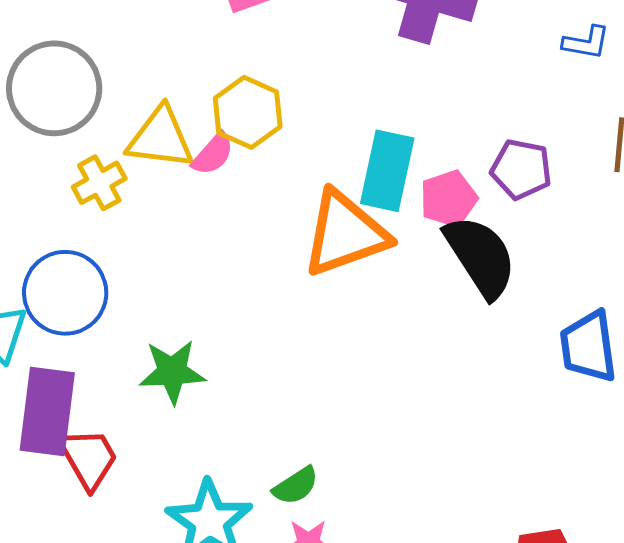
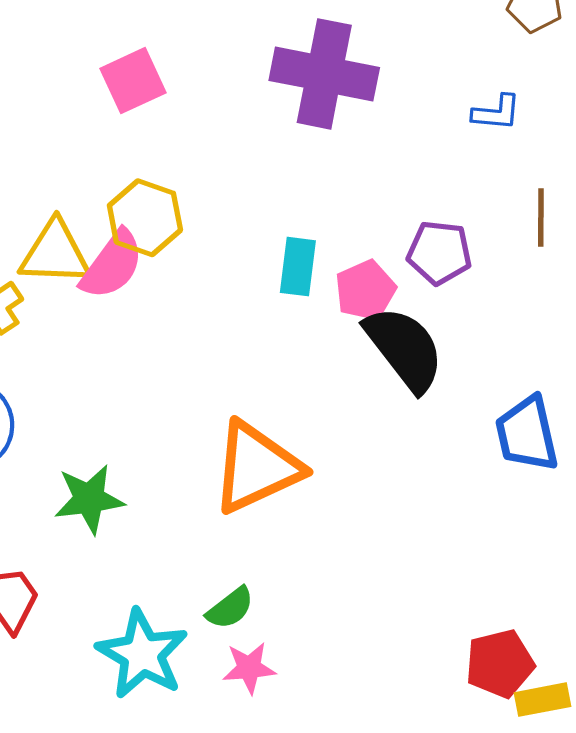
pink semicircle: (213, 154) -> (112, 265), size x1.5
cyan rectangle: (387, 171) -> (298, 267), size x0.7
orange triangle: (345, 234) -> (256, 467), moved

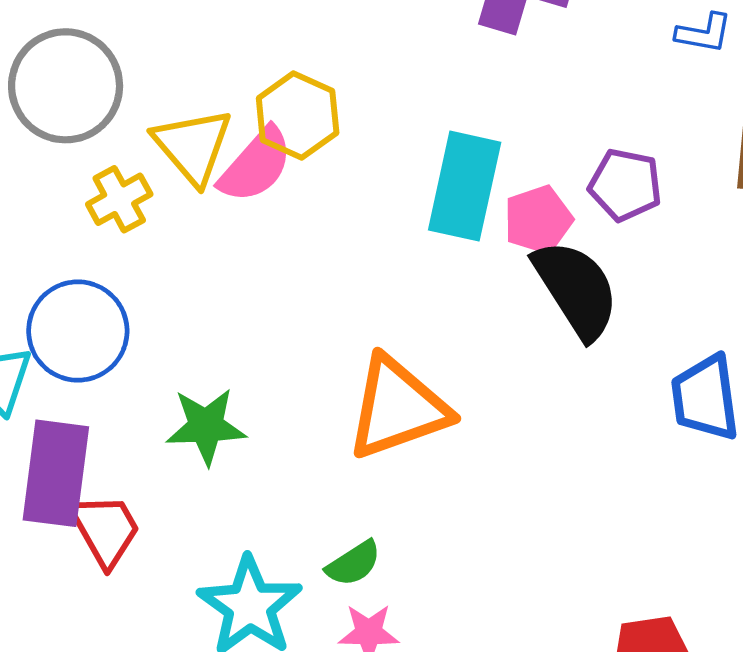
yellow triangle: (55, 253) -> (193, 146), turned 42
cyan rectangle: (298, 267) -> (465, 186), size x1.6

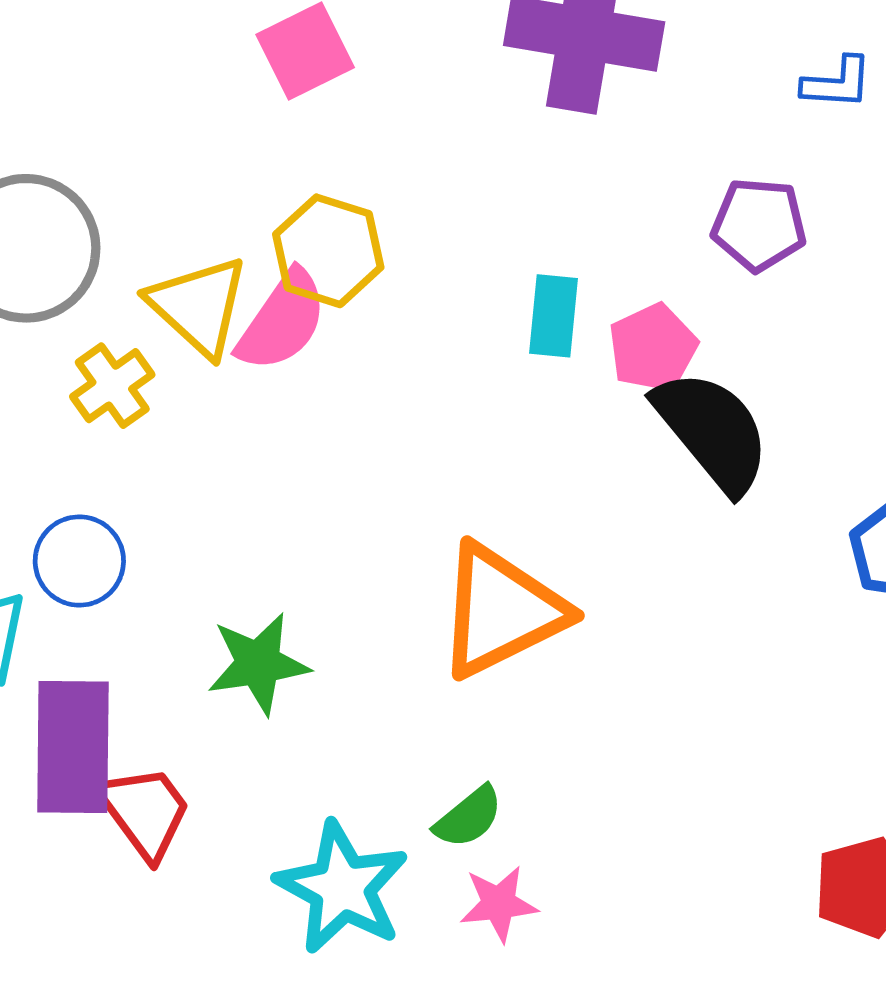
purple pentagon: (625, 185) -> (759, 225), moved
cyan rectangle: (465, 186) -> (553, 316), size x0.6
blue circle: (78, 331) -> (79, 561), size x0.7

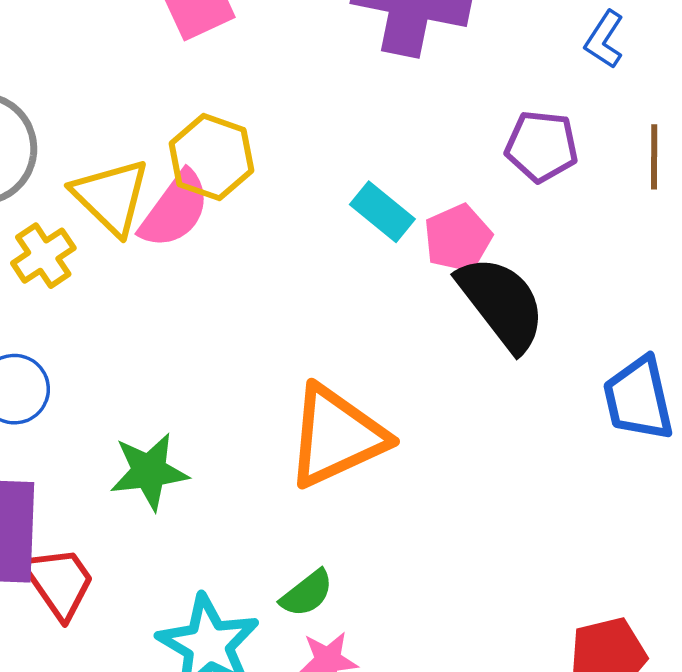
blue L-shape: (837, 83) -> (604, 40), turned 118
cyan rectangle: (553, 316) -> (382, 212), turned -58

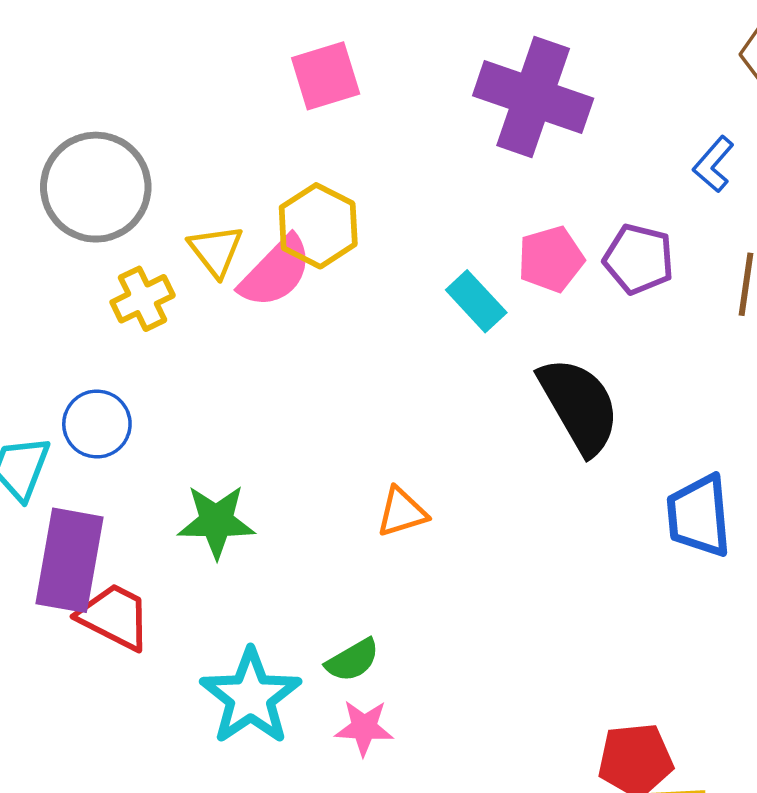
yellow triangle: (111, 197) -> (216, 251), size x0.7
pink pentagon: (458, 238) -> (551, 259), moved
orange triangle: (336, 436) -> (402, 512), size x0.5
red trapezoid: (59, 582) -> (114, 617), turned -36

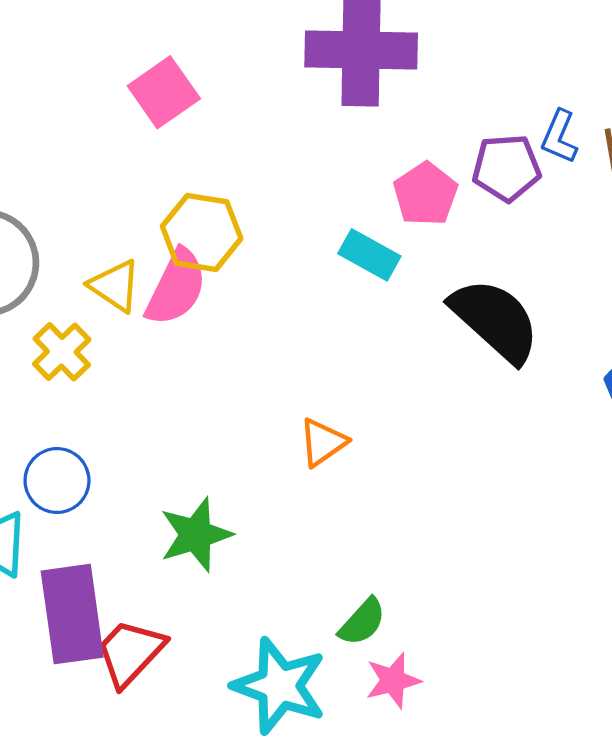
blue L-shape: (713, 164) -> (559, 137), moved
orange triangle: (402, 512) -> (323, 442), moved
red trapezoid: (114, 617) -> (130, 653), turned -56

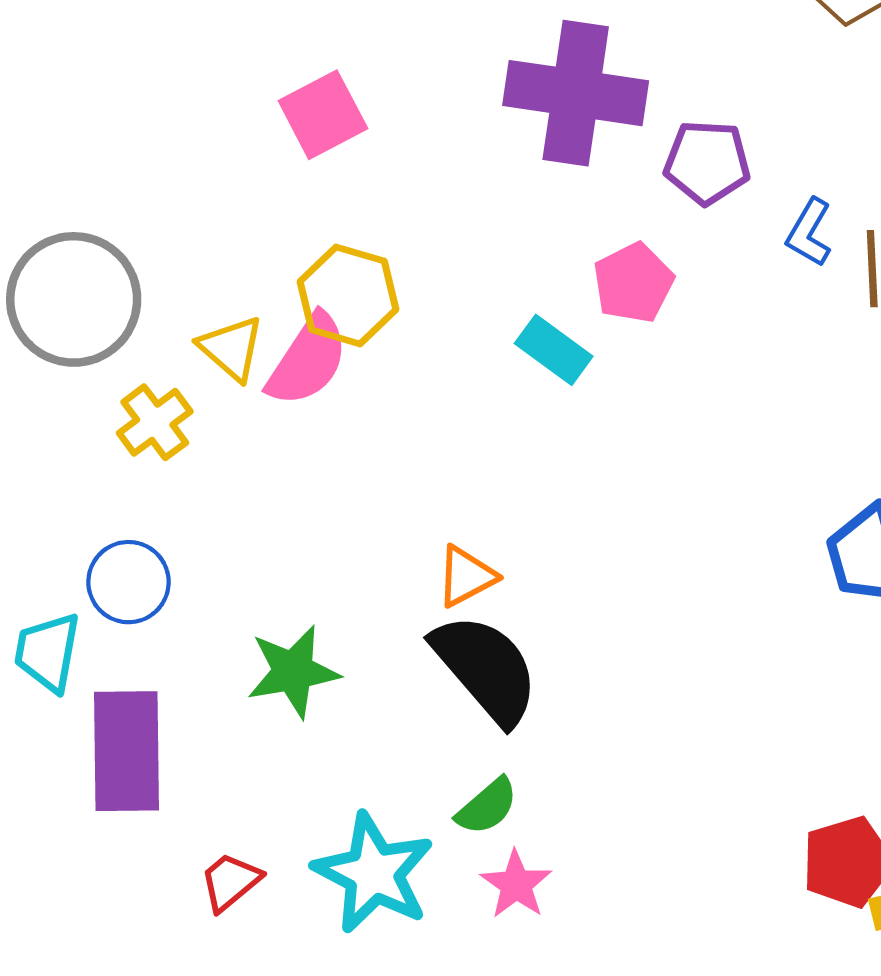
purple pentagon: (506, 168) -> (707, 162), moved
black semicircle: (495, 320) -> (486, 669), moved
red trapezoid: (130, 653) -> (230, 882), moved, size x0.7
pink star: (393, 680) -> (516, 884), turned -30

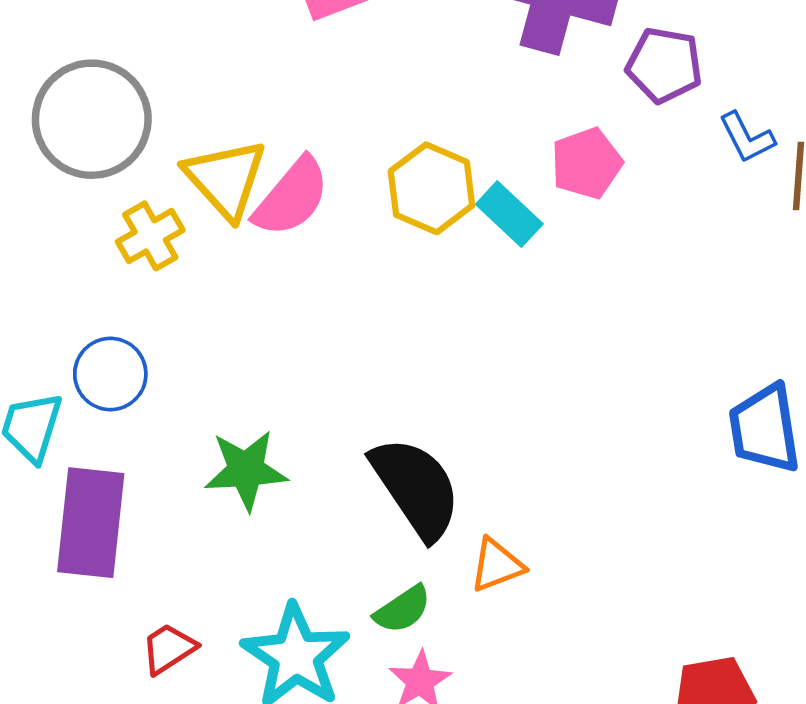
blue L-shape: (809, 233) -> (747, 138), turned -64
yellow hexagon: (348, 295) -> (431, 188), moved
yellow triangle: (231, 348) -> (226, 179), size x1.4
orange triangle: (466, 576) -> (497, 565), moved

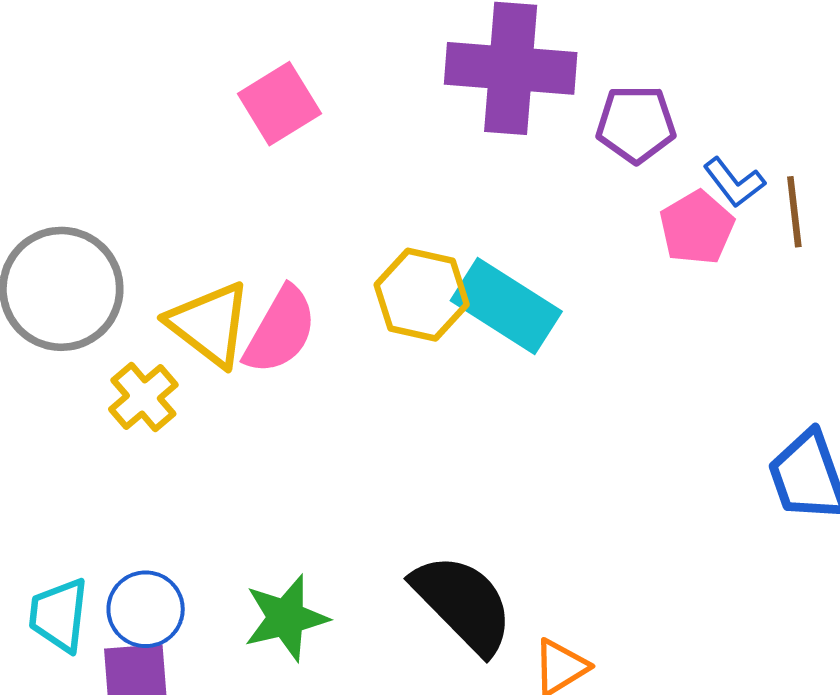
pink pentagon: (587, 163) -> (697, 228), moved
cyan rectangle: (509, 214) -> (506, 306), size x1.5
blue circle: (110, 374) -> (146, 609), moved

